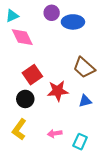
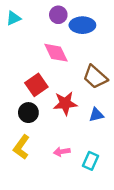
pink diamond: (22, 37) -> (56, 53), moved

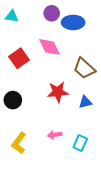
cyan triangle: (13, 18) -> (12, 16), turned 32
red square: (36, 85) -> (19, 58), moved
black circle: (28, 113) -> (13, 100), moved
yellow L-shape: (21, 147) -> (19, 143), moved

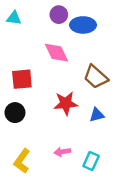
red square: (19, 58) -> (22, 79), moved, turned 30

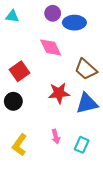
red square: (22, 79) -> (20, 71), turned -30
blue triangle: (97, 115) -> (87, 103), size x1.6
pink arrow: (62, 152) -> (56, 137), turned -96

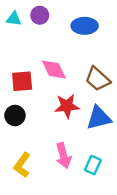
purple circle: (53, 13) -> (40, 15), moved
pink diamond: (51, 47) -> (54, 69), moved
red square: (20, 71) -> (22, 81), turned 30
pink arrow: (56, 137) -> (63, 156), size x1.5

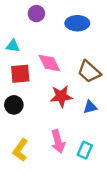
cyan triangle: (14, 19) -> (13, 46), moved
blue triangle: (99, 118) -> (90, 107), size x0.6

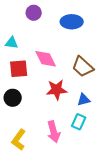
cyan rectangle: (85, 150) -> (79, 122), moved

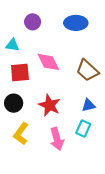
purple circle: (34, 13) -> (33, 22), moved
red star: (57, 90) -> (49, 105), moved, turned 30
yellow L-shape: (19, 140) -> (21, 134), moved

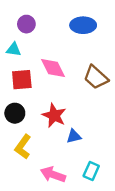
purple circle: (33, 22) -> (26, 24), moved
blue triangle: (88, 105) -> (74, 136), moved
cyan rectangle: (83, 128) -> (91, 171), moved
pink arrow: (57, 139) -> (53, 174), moved, turned 125

